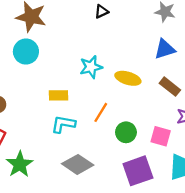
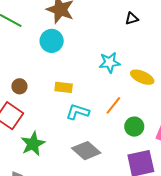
black triangle: (101, 12) -> (132, 19), moved
yellow rectangle: (58, 95) -> (64, 87), moved

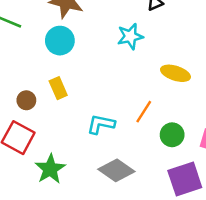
cyan star: (110, 63) -> (130, 36), moved
yellow rectangle: (64, 87) -> (58, 88), moved, turned 66

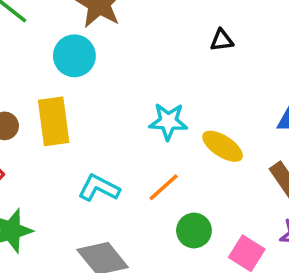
cyan star: (130, 36) -> (168, 121), moved
yellow rectangle: (58, 88) -> (54, 121), size x1.5

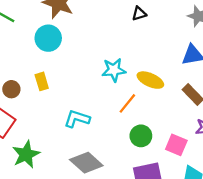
yellow rectangle: (54, 121) -> (42, 81), size x0.6
orange line: (164, 187) -> (127, 103), moved

